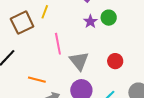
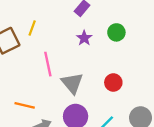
green circle: (109, 18) -> (116, 32), moved

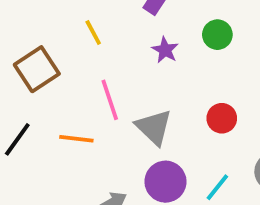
yellow line: (32, 28) -> (93, 33), moved, turned -42
orange line: (25, 105) -> (76, 139), moved

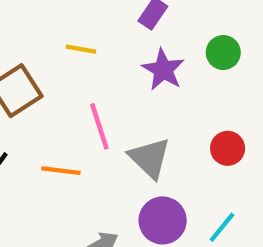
yellow line: (93, 33) -> (81, 49), turned -52
purple star: (165, 50) -> (163, 70), size x1.4

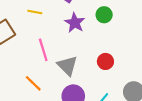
orange line: (61, 171) -> (33, 83), moved, turned 36

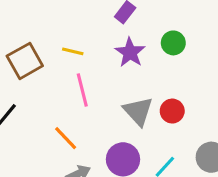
yellow line: (35, 12) -> (73, 51), moved
gray triangle: (67, 66) -> (138, 111), moved

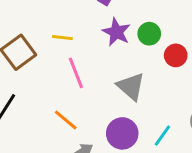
green circle: (173, 43) -> (149, 34), moved
red circle: (172, 111) -> (176, 55), moved

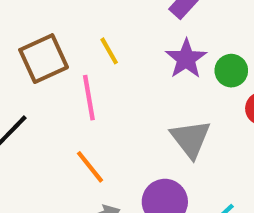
yellow line: (62, 38) -> (109, 51), turned 42
pink line: (76, 73) -> (89, 98), moved

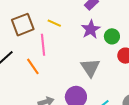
yellow line: (109, 51) -> (54, 23), turned -40
orange line: (90, 167) -> (33, 66), moved

